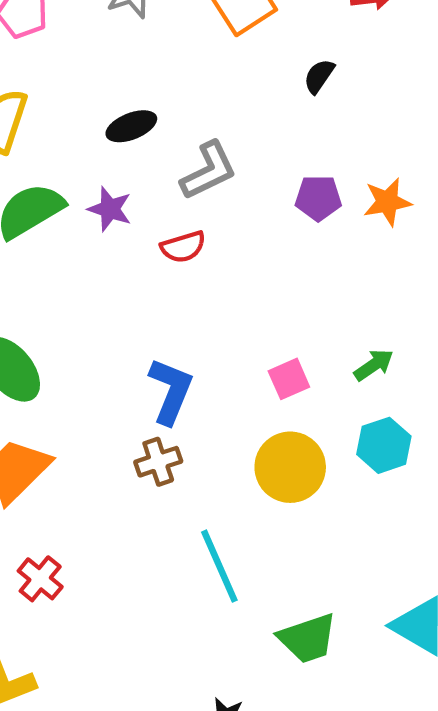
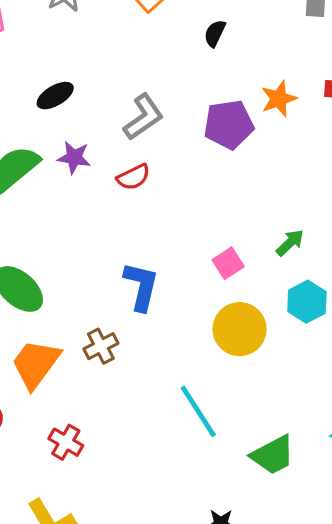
black ellipse: (131, 126) -> (55, 96), moved
purple pentagon: (318, 198) -> (229, 124), size x1.4
orange star: (387, 202) -> (279, 99), moved
brown cross: (158, 462) -> (101, 346), moved

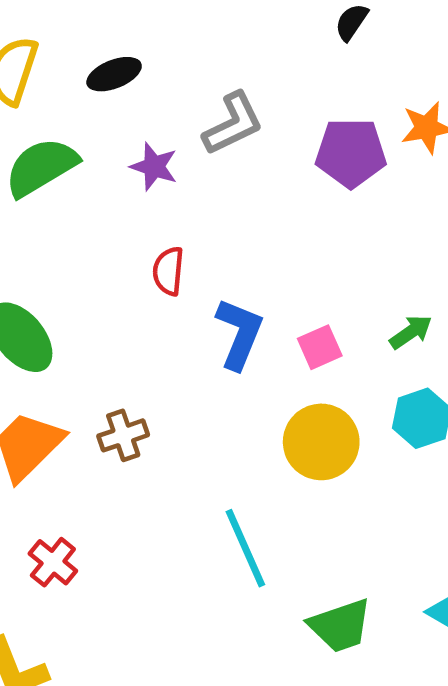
purple star: (74, 157) -> (154, 167), moved
red semicircle: (133, 177) -> (168, 271), moved, turned 112
blue L-shape: (141, 286) -> (239, 334), moved

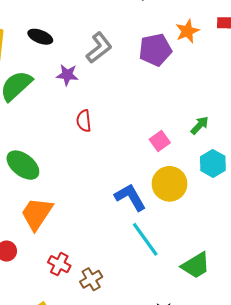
black ellipse: (114, 74) -> (40, 37), turned 55
blue L-shape: (239, 334) -> (130, 197), moved, turned -40
brown cross: (123, 435) -> (91, 279), moved

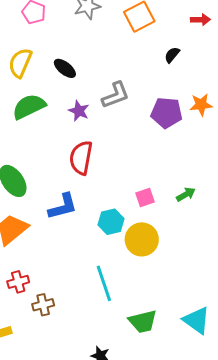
red semicircle: (84, 121) -> (81, 158), size x1.6
cyan hexagon: (213, 163) -> (111, 222), moved
blue L-shape: (130, 197) -> (63, 207), moved, turned 88
red cross: (59, 264) -> (18, 282), turned 30

